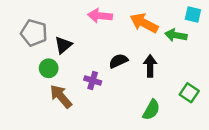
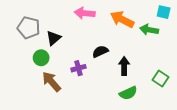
black arrow: (150, 66) -> (124, 66), moved
purple cross: (93, 80) -> (78, 68), turned -32
green semicircle: (151, 110) -> (128, 93), turned 36

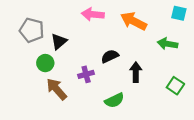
green arrow: (149, 30) -> (168, 44), moved
green semicircle: (128, 93) -> (114, 100), moved

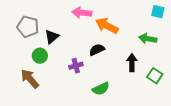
orange arrow: (134, 21) -> (107, 26), moved
black arrow: (136, 72) -> (132, 63), moved
brown arrow: (57, 89) -> (30, 79), moved

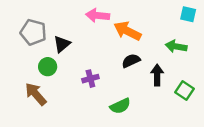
black semicircle: (97, 50) -> (131, 61), moved

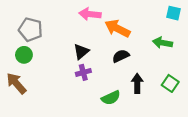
black triangle: (62, 44) -> (81, 52), moved
green circle: (48, 67) -> (24, 55), moved
black arrow: (157, 75) -> (137, 83), moved
brown arrow: (36, 94) -> (16, 83), moved

